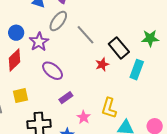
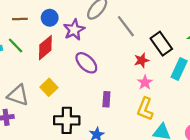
yellow square: (21, 96) -> (49, 87), turned -35
purple rectangle: (66, 98) -> (106, 99), moved, turned -56
pink star: (84, 117) -> (145, 82), moved

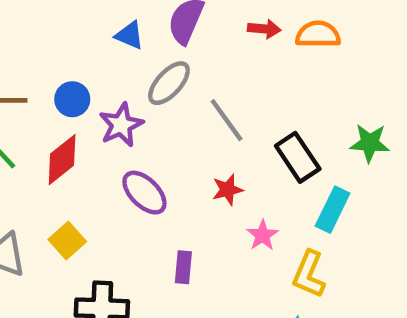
red star: (142, 60) -> (227, 190), moved
yellow L-shape: (145, 109) -> (309, 274), moved

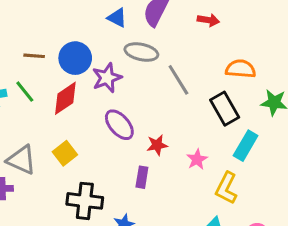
orange semicircle: (318, 34) -> (241, 69), moved
gray ellipse: (169, 83) -> (141, 52), turned 56
blue circle: (72, 99) -> (75, 58), size x1.4
red star: (227, 190) -> (157, 145), moved

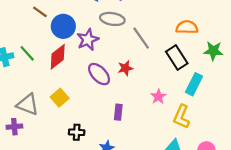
brown line: (34, 56) -> (40, 12), moved, turned 35
red star: (157, 145) -> (125, 68), moved
black cross: (85, 201) -> (77, 132), size x0.6

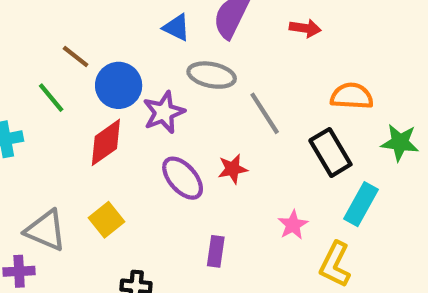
green line: (27, 53) -> (51, 98), moved

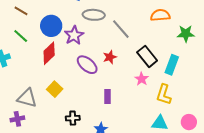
brown line: (76, 56) -> (21, 11), moved
black rectangle: (330, 152) -> (147, 56), moved

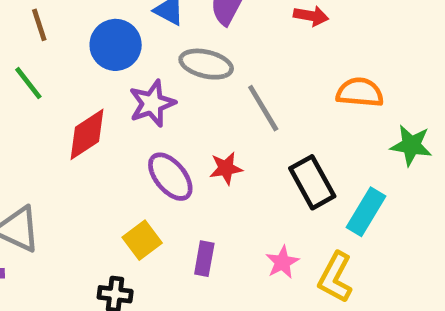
brown line: (21, 11) -> (39, 25), turned 32
blue circle: (51, 26) -> (116, 45), moved
pink star: (142, 79) -> (282, 262), moved
yellow square: (55, 89) -> (142, 240), moved

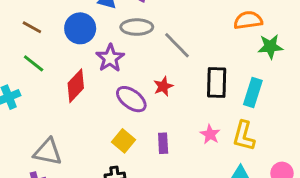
brown line: (39, 25) -> (32, 27), turned -30
orange semicircle: (360, 92) -> (248, 20), moved
black rectangle: (312, 182) -> (217, 82), turned 44

